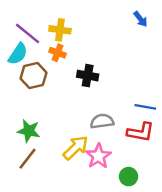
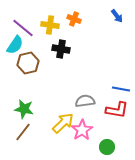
orange cross: (58, 53) -> (74, 19), moved
black cross: (88, 76) -> (61, 49), moved

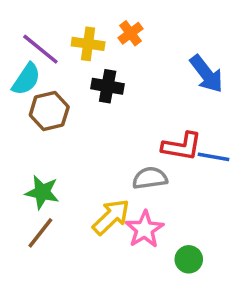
blue arrow: (117, 16) -> (206, 74), moved, size x1.6
orange cross: (74, 19) -> (130, 33), turned 32
red L-shape: (117, 110) -> (182, 146), moved

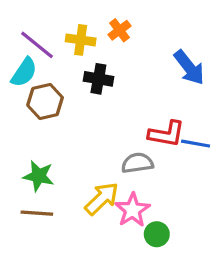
brown line: (40, 233) -> (37, 213), turned 56
green circle: (189, 259) -> (157, 234), moved

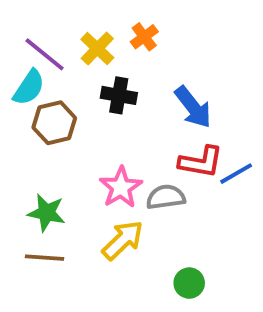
yellow cross: (81, 40) -> (97, 49), turned 36
blue arrow: (189, 67) -> (193, 107), moved
blue line: (196, 144) -> (236, 174), turned -40
pink star: (132, 210) -> (121, 187), moved

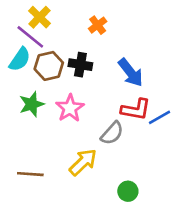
yellow cross: (97, 49) -> (40, 17), moved
brown hexagon: (54, 123) -> (49, 66), moved
pink star: (121, 187) -> (70, 108), moved
gray semicircle: (166, 197) -> (112, 133), turned 140
green star: (46, 213) -> (32, 104), moved, turned -30

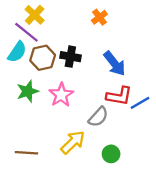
orange cross: (98, 25) -> (99, 17), moved
green circle: (128, 191) -> (111, 154), moved

